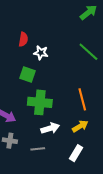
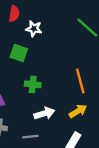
green cross: (40, 102) -> (33, 84), size x0.6

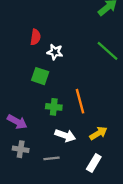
orange line: (80, 81) -> (80, 101), moved
white arrow: (44, 113) -> (65, 135), turned 36

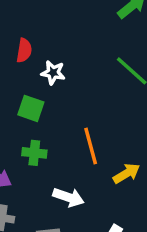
green cross: (54, 107) -> (34, 153), moved
yellow arrow: (98, 133) -> (127, 173), moved

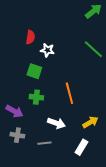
yellow arrow: (127, 173) -> (90, 122), moved

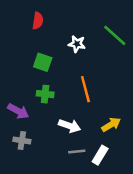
white star: (47, 50) -> (77, 44), moved
gray line: (44, 143) -> (77, 151), moved

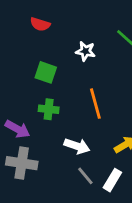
red semicircle: (38, 21) -> (40, 24), turned 98
gray cross: (22, 140) -> (22, 163), size x1.5
gray line: (77, 151) -> (85, 176), turned 56

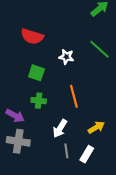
red semicircle: (40, 24) -> (32, 36), size x1.5
white arrow: (77, 146) -> (60, 128), turned 102
gray line: (85, 176) -> (66, 151), turned 32

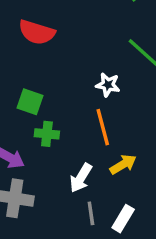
white star: (66, 57) -> (108, 85), moved
green square: (36, 73) -> (30, 102), moved
yellow arrow: (96, 127) -> (123, 164), moved

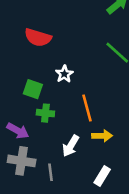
white star: (108, 85) -> (64, 74), moved, turned 30
yellow arrow: (123, 164) -> (102, 136), turned 30
gray line: (91, 213) -> (50, 172), moved

